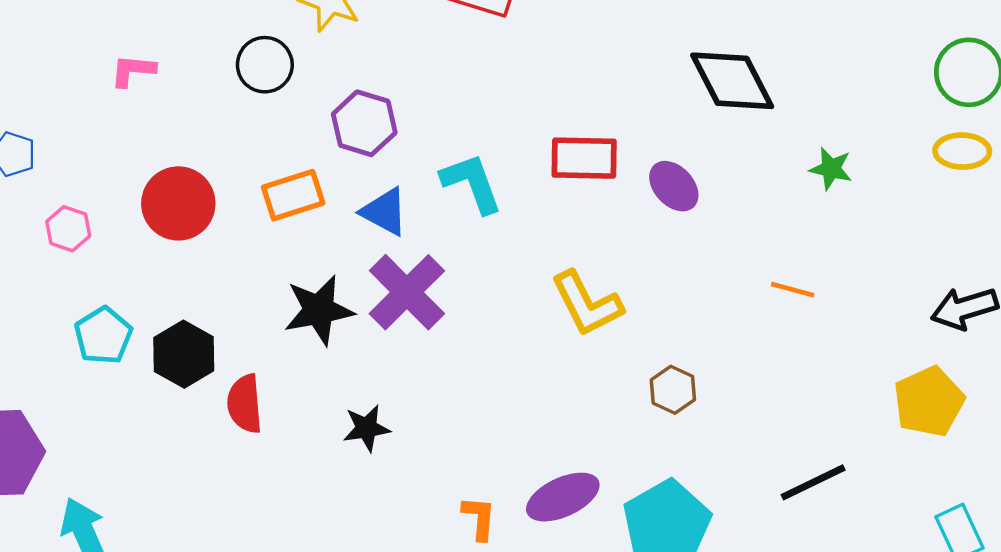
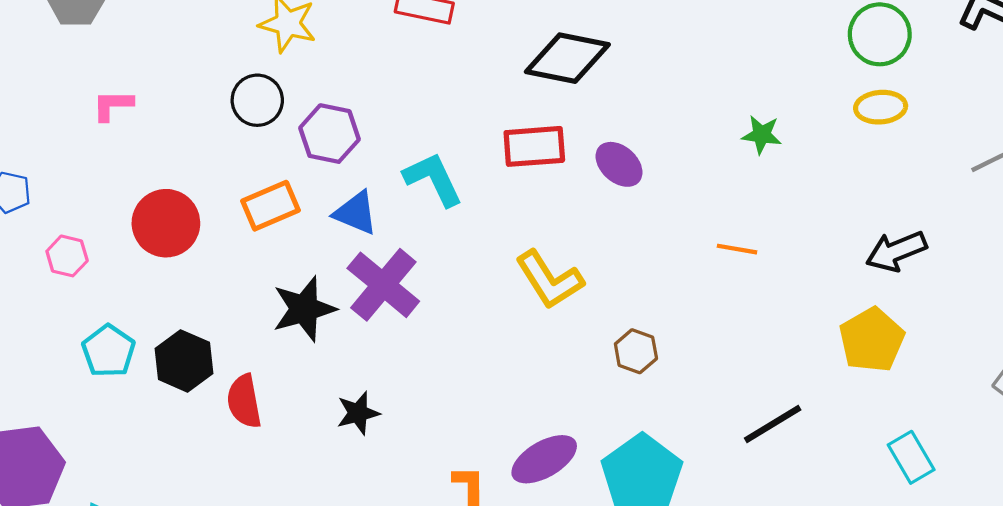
black circle: (265, 65) -> (257, 100), moved
black diamond: (732, 81) -> (567, 58), moved, turned -46

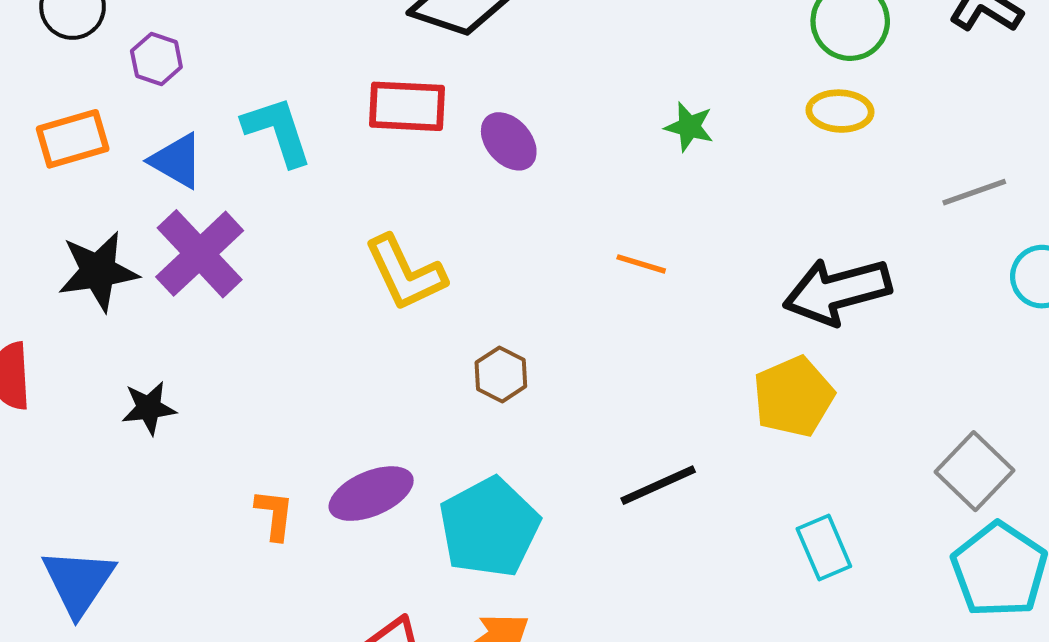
purple hexagon: (330, 134) -> (156, 59), size x0.7
black arrow: (896, 251) -> (837, 291), size x1.4

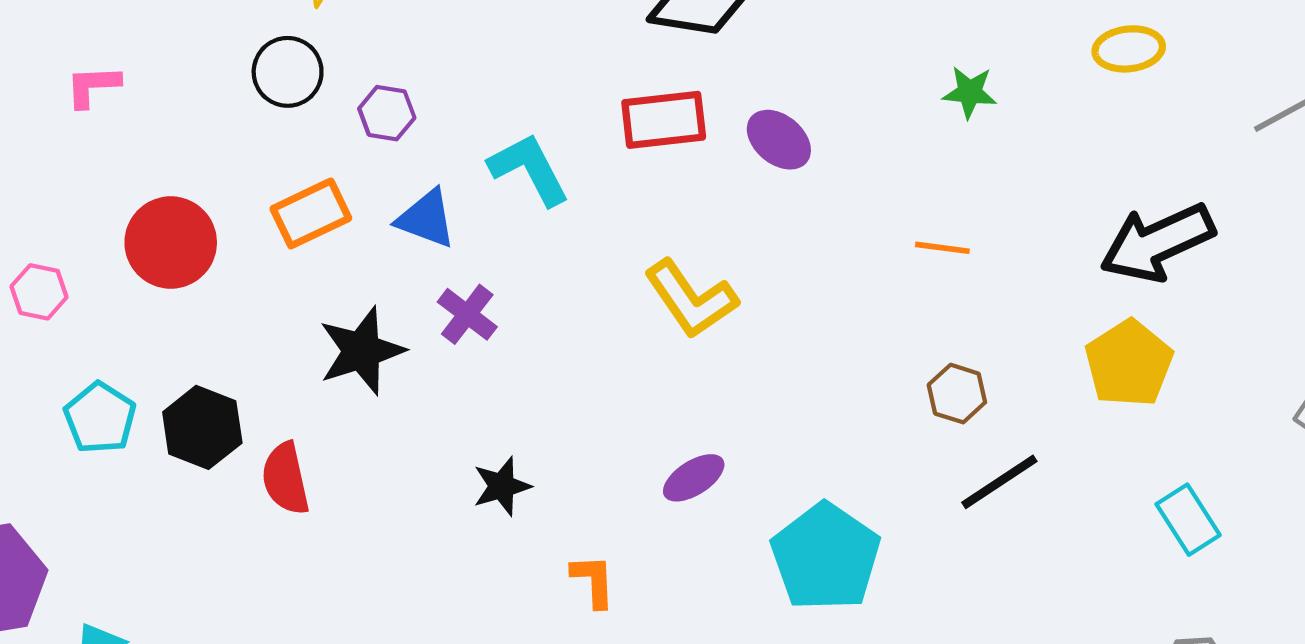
purple cross: (200, 254) -> (467, 314), size x0.6
brown hexagon: (501, 374) -> (957, 394), moved
black star: (149, 408) -> (502, 486), moved
purple ellipse: (371, 494) -> (694, 478), moved, size x0.7

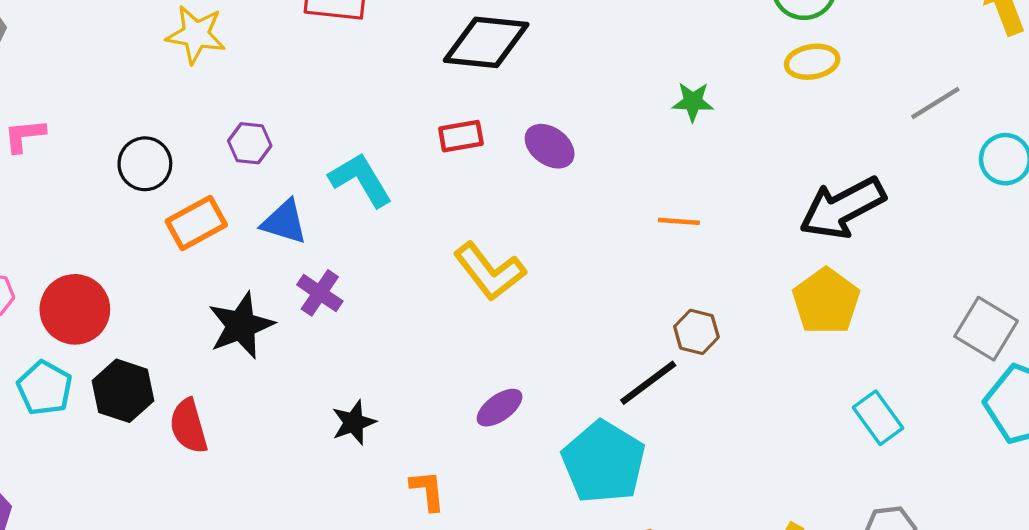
black circle: (288, 72) -> (145, 164), moved
red rectangle: (664, 120) -> (461, 136), size x0.7
red circle: (171, 243) -> (75, 309), moved
black line: (999, 482) -> (648, 383), moved

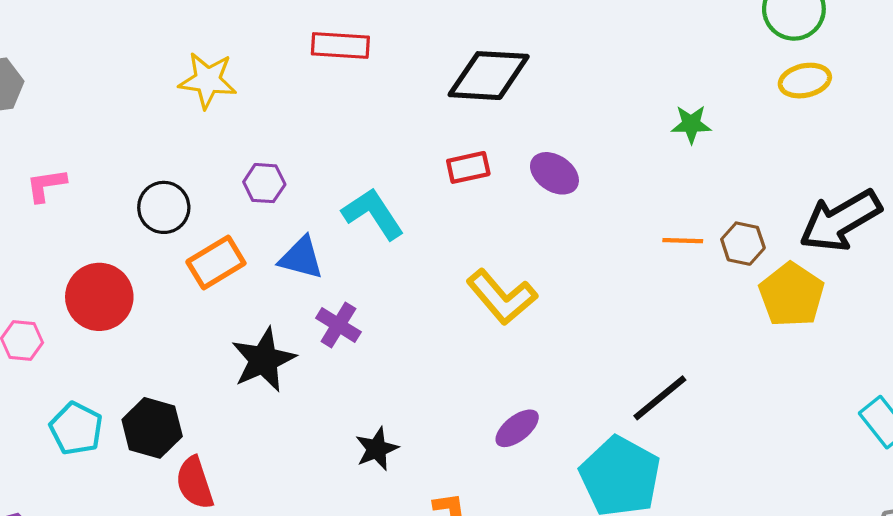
yellow pentagon: (826, 301) -> (792, 295), moved
red circle: (75, 309) -> (99, 297), moved
brown hexagon: (696, 332) -> (743, 244), moved
red semicircle: (189, 426) -> (195, 483), moved

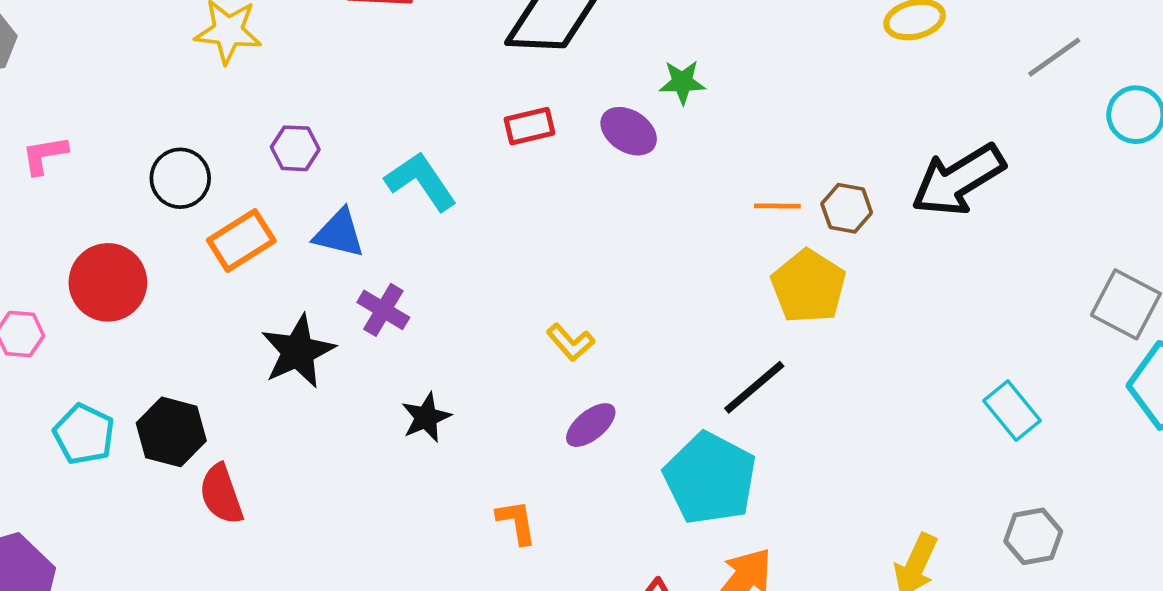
green star: (691, 124) -> (682, 82), moved
yellow pentagon: (792, 295) -> (808, 286), moved
yellow L-shape: (502, 297) -> (571, 342), moved, size x0.6
black star: (377, 449) -> (426, 417), moved

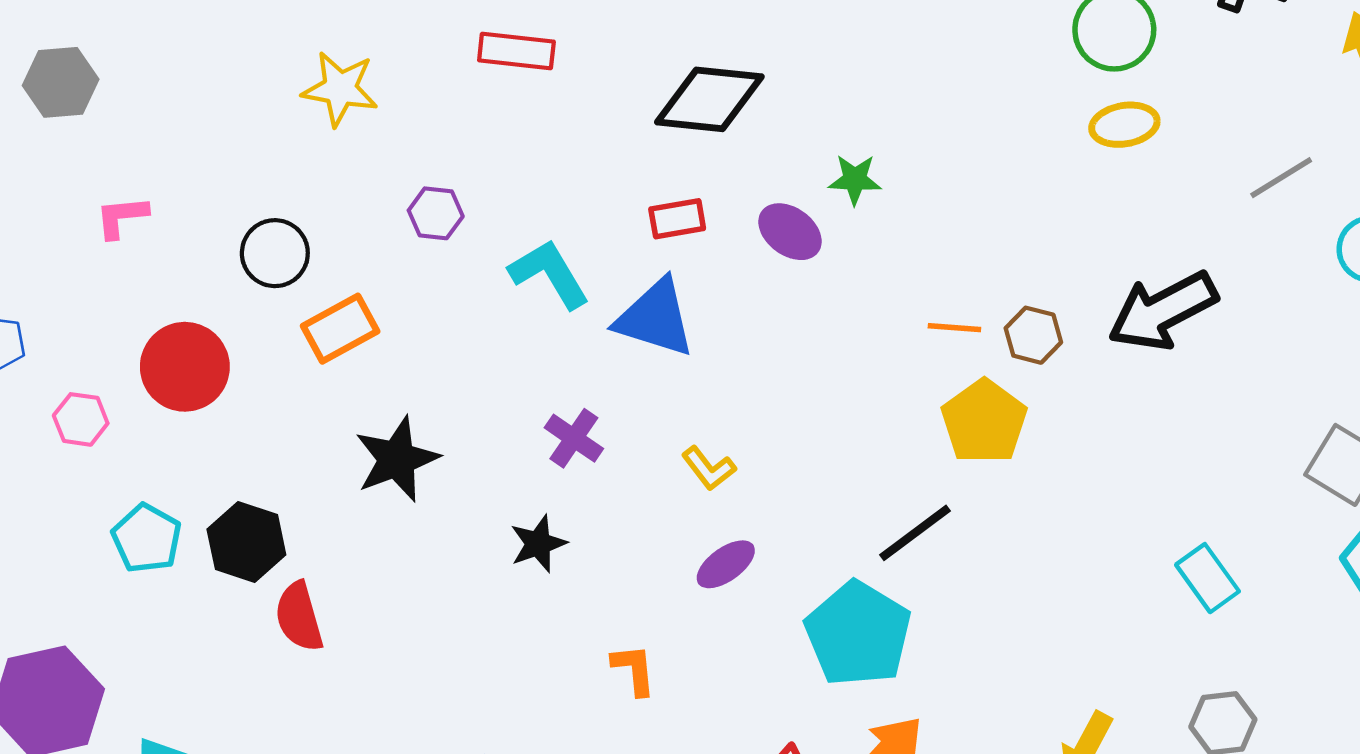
purple hexagon: (295, 148) -> (436, 213), moved
blue triangle: (339, 233) -> (655, 318), moved, size x1.4
purple cross: (383, 310) -> (574, 438), moved

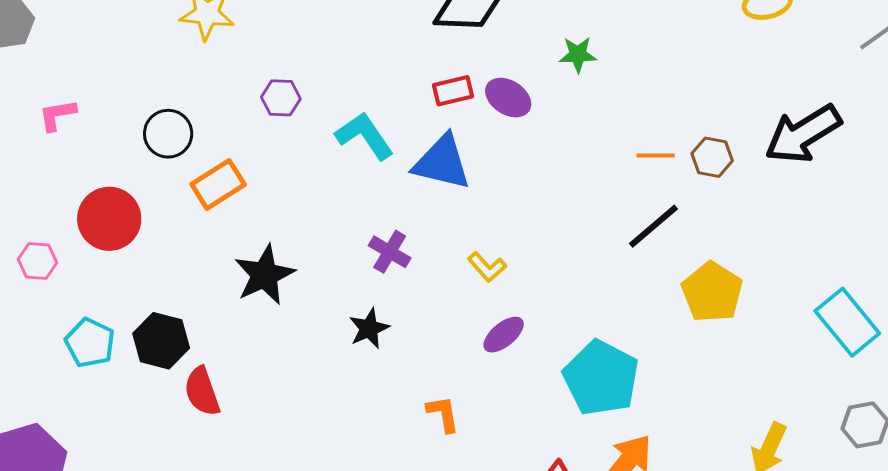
purple ellipse: (790, 232) -> (508, 98), moved
yellow pentagon: (984, 422) -> (712, 292), moved
black line: (915, 533) -> (653, 226), moved
cyan rectangle: (1208, 578) -> (847, 322), size x1.4

